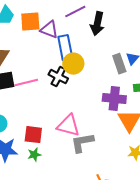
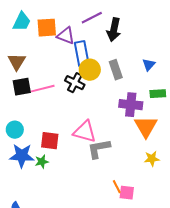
gray rectangle: (119, 64) -> (116, 70), moved
green star: (34, 155) -> (42, 162), moved

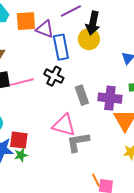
yellow circle: (90, 70) -> (89, 39), moved
gray rectangle: (116, 70) -> (82, 95), moved
red square: (50, 141) -> (19, 140), moved

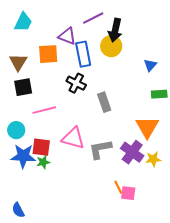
orange square: (26, 21) -> (48, 54), moved
pink line: (22, 82) -> (44, 110), moved
purple cross: (110, 98) -> (132, 152), moved, turned 30
pink triangle: (64, 125) -> (73, 138), moved

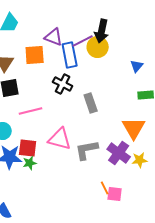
purple line: (93, 18) -> (83, 41), moved

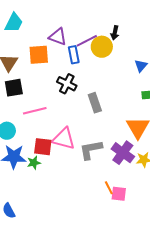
black arrow: (102, 31) -> (115, 33), moved, size x0.6
blue rectangle: (70, 55) -> (74, 55), size x0.7
red square: (28, 148) -> (43, 147), moved

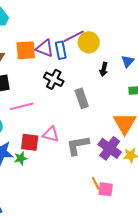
black arrow: (115, 33) -> (104, 69), moved
purple triangle: (58, 37) -> (45, 48), moved
pink triangle: (64, 139) -> (51, 134), size x0.7

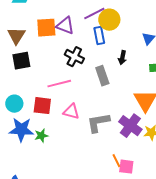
blue rectangle: (61, 50) -> (99, 36), moved
black arrow: (104, 69) -> (122, 58), moved
pink line: (22, 106) -> (59, 84), moved
red square: (30, 142) -> (42, 106), moved

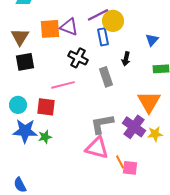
pink triangle: (71, 112) -> (97, 148), moved, size x1.4

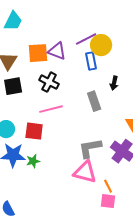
black cross: (78, 58) -> (49, 82), moved
pink square: (130, 168) -> (108, 201), moved

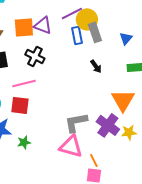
black arrow: (114, 83) -> (96, 66), moved, turned -48
gray rectangle: (94, 101) -> (95, 32), moved
pink line: (51, 109) -> (24, 83), moved
green star: (33, 161) -> (24, 142), moved

